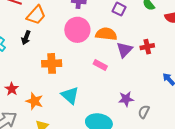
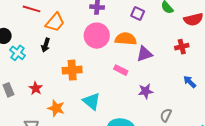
red cross: (147, 47) -> (182, 47), moved
purple triangle: (124, 50) -> (144, 54), turned 30
red star: (12, 89) -> (36, 88), moved
purple star: (126, 99) -> (146, 91), moved

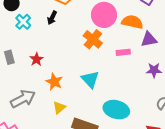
orange cross: (72, 70) -> (93, 39), moved, turned 36
pink rectangle: (121, 70) -> (123, 52), turned -40
purple star: (146, 91) -> (154, 70), moved

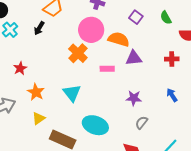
purple star: (154, 70) -> (134, 98), moved

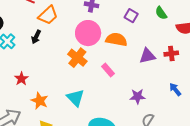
purple triangle: (134, 58) -> (147, 56), moved
pink rectangle: (107, 69) -> (108, 70), turned 56

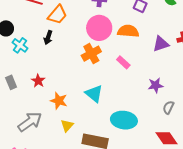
orange cross: (77, 58) -> (91, 54), turned 30

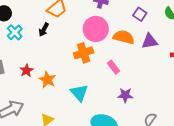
purple triangle: (161, 44) -> (150, 41), moved
purple star: (156, 85) -> (125, 95), moved
orange star: (59, 101) -> (47, 80), moved

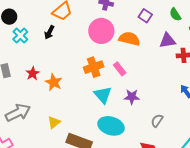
purple triangle: (150, 41) -> (167, 41), moved
orange cross: (84, 53) -> (94, 67), moved
cyan triangle: (79, 93) -> (103, 95), moved

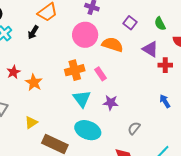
purple triangle: (167, 41) -> (150, 49), turned 36

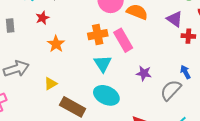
red star: (13, 72) -> (42, 18), moved
pink rectangle: (101, 74) -> (123, 40), size x1.6
purple star: (111, 103) -> (144, 73), moved
gray semicircle: (134, 128) -> (171, 90), moved, size x1.6

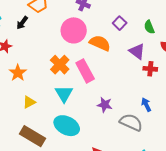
orange cross: (98, 35) -> (60, 65), turned -36
yellow triangle: (51, 84) -> (29, 102), moved
gray semicircle: (171, 90) -> (131, 122), turned 70

